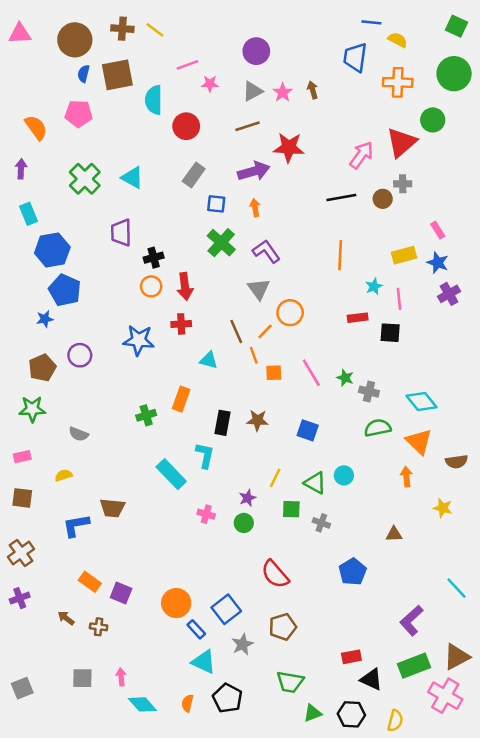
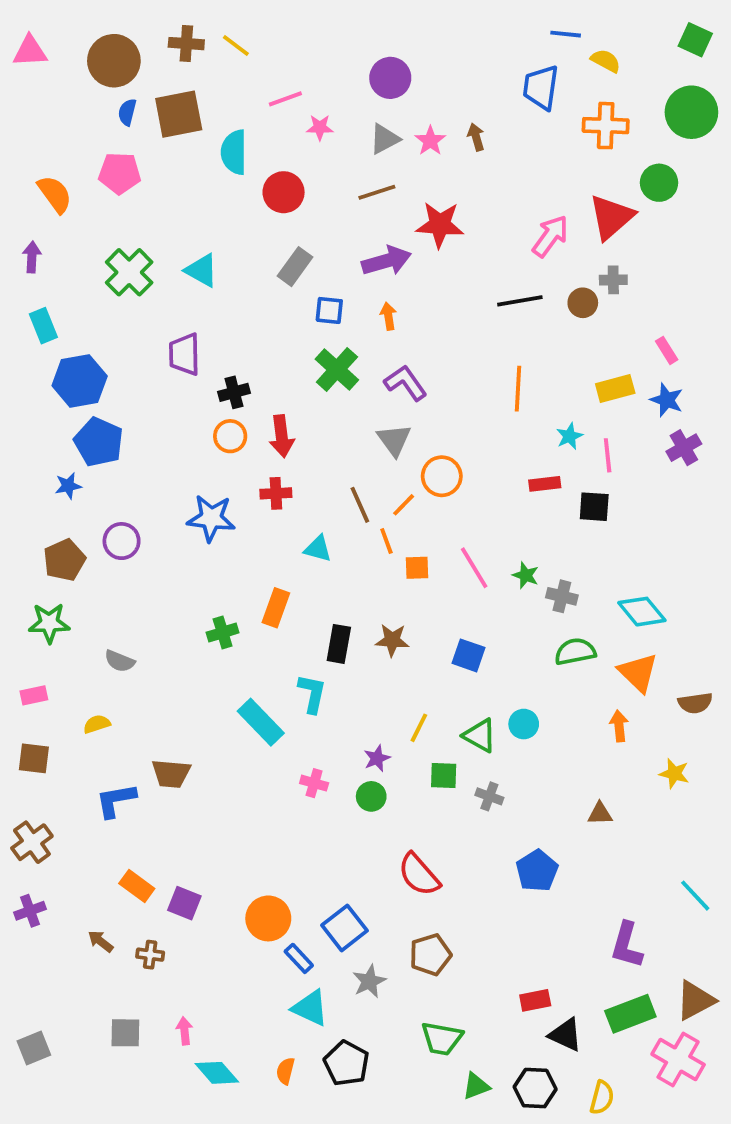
purple L-shape: (411, 621) -> (627, 945), turned -32

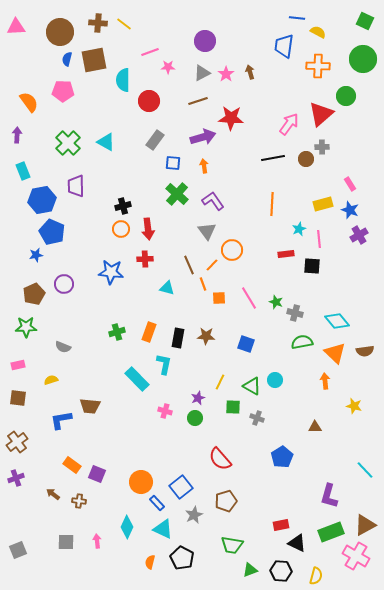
purple trapezoid: (184, 354) -> (76, 186), moved
orange rectangle: (276, 608) -> (149, 332), moved
brown semicircle: (695, 703) -> (365, 351), moved
cyan diamond: (217, 1073) -> (127, 527), moved, turned 65

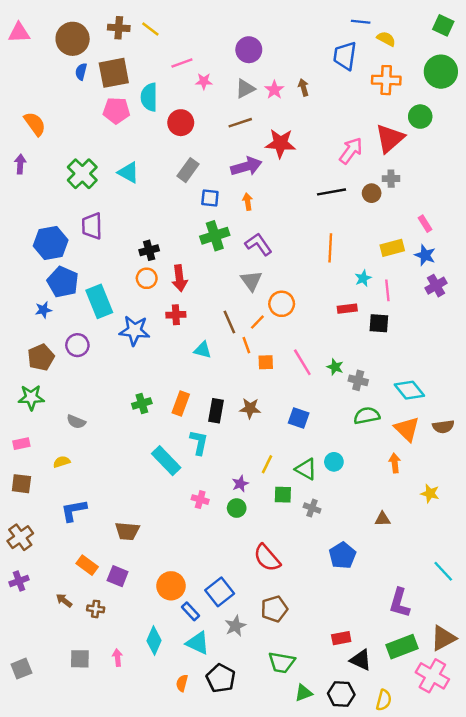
pink pentagon: (63, 91) -> (116, 110), moved
cyan rectangle: (23, 171) -> (99, 301), moved, size x1.5
green cross: (177, 194) -> (215, 236), turned 30
brown trapezoid: (90, 406) -> (127, 531), moved

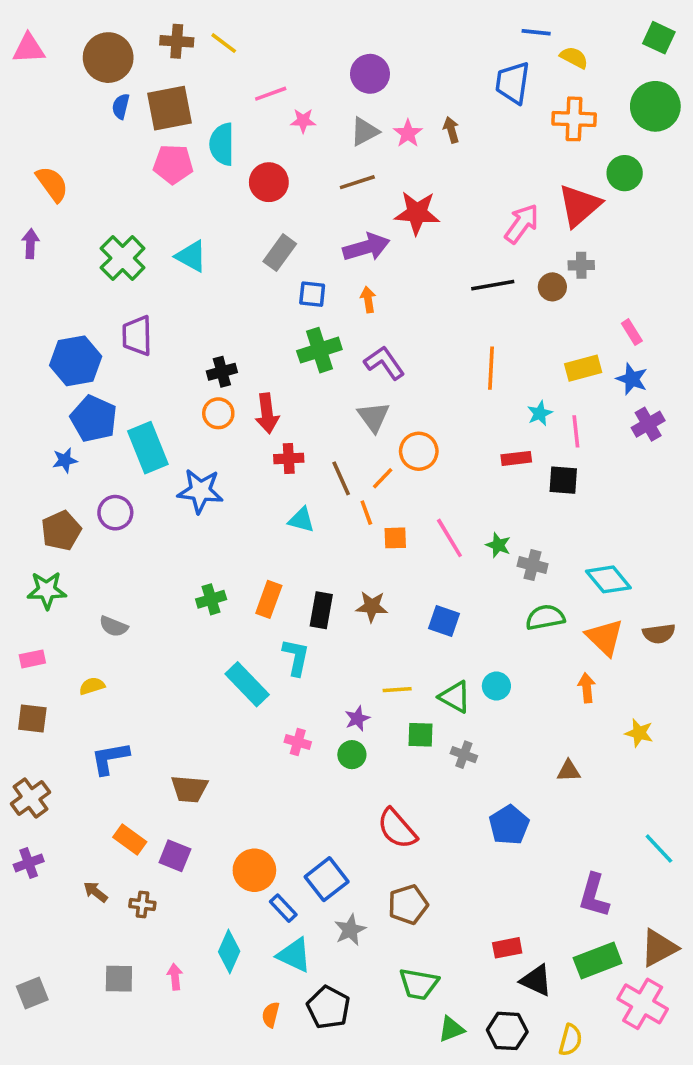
red cross: (176, 315) -> (289, 458), moved
yellow line: (267, 464) -> (397, 690), turned 60

